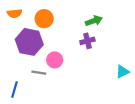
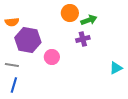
orange semicircle: (14, 13) -> (12, 22), moved
orange circle: (44, 19) -> (70, 13), moved
gray line: (39, 73) -> (12, 65), moved

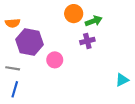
cyan triangle: (116, 68) -> (122, 80), moved

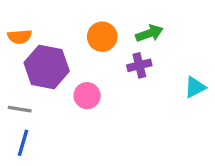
orange circle: (74, 14) -> (102, 37), moved
cyan triangle: (122, 80) -> (195, 87), moved

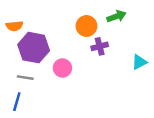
green arrow: (149, 33) -> (116, 16), moved
orange circle: (102, 37) -> (86, 26), moved
gray line: (20, 109) -> (25, 78), moved

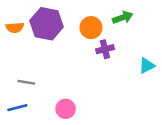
purple hexagon: (34, 48) -> (47, 24), moved
pink circle: (62, 68) -> (66, 109), moved
blue line: (17, 102) -> (17, 108), turned 60

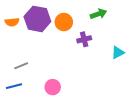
orange circle: (91, 28) -> (64, 22), moved
gray line: (26, 82) -> (21, 66), turned -32

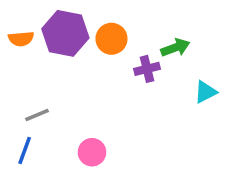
green arrow: (98, 14) -> (175, 48), moved
blue line: (14, 86) -> (25, 150), turned -56

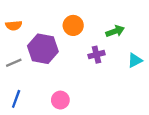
purple hexagon: (65, 33) -> (43, 49), moved
purple cross: (147, 69) -> (96, 55), moved
gray line: (37, 115) -> (14, 63), moved

